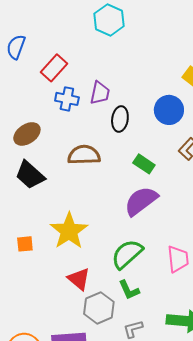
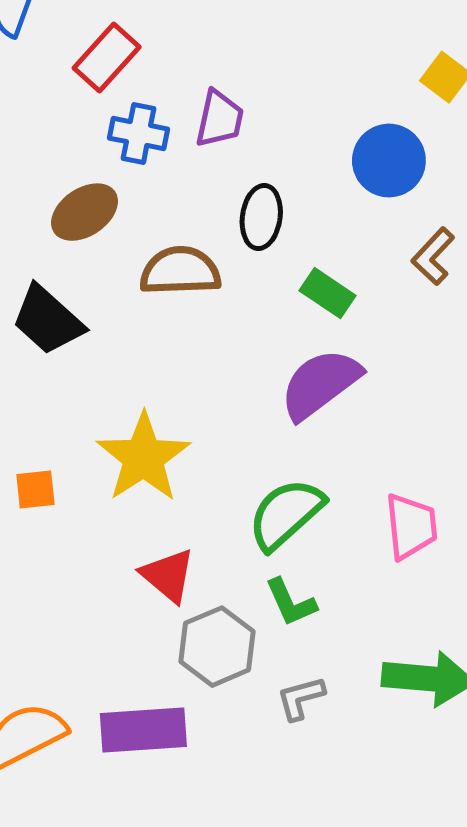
black ellipse: (120, 119) -> (261, 217), moved
brown ellipse: (27, 134) -> (85, 212), moved

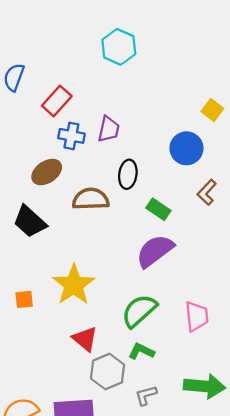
green L-shape: (291, 602) -> (141, 351), turned 140

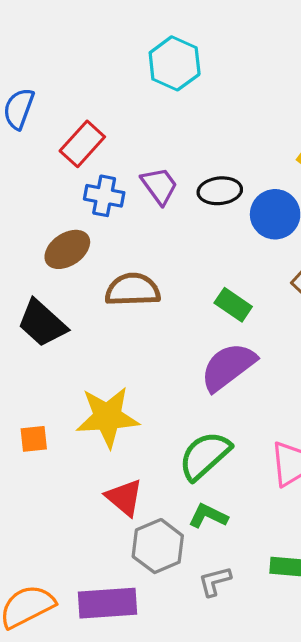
purple trapezoid: (109, 129) -> (159, 186), turned -48
black ellipse: (128, 174) -> (220, 191), moved, turned 76
yellow star: (74, 285) -> (107, 417), turned 30

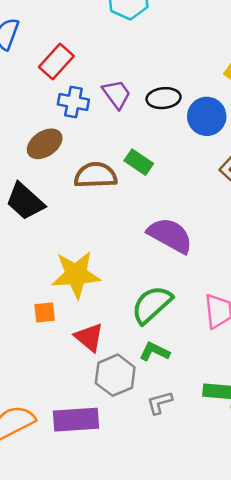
green rectangle: (233, 305) -> (139, 162), moved
purple semicircle: (228, 367) -> (170, 235), turned 66
orange square: (34, 439) -> (45, 312), moved

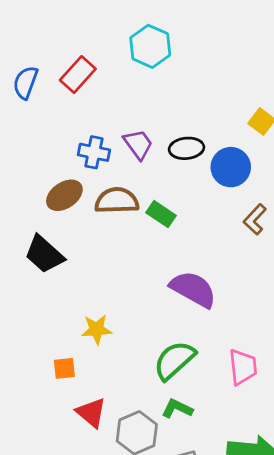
red rectangle: (56, 61) -> (78, 75), moved
brown semicircle: (96, 175) -> (117, 201), moved
yellow star: (76, 275) -> (97, 329), size x0.6
red triangle: (89, 337) -> (91, 413), moved

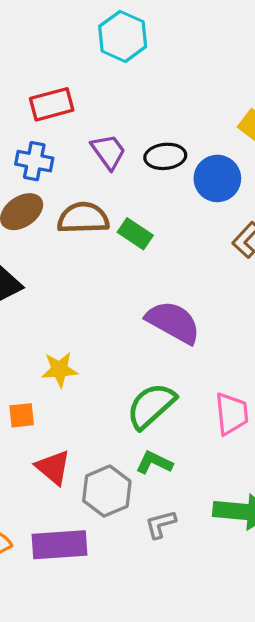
red rectangle: (78, 75) -> (52, 104), moved, turned 33
blue cross: (94, 152) -> (34, 161), moved

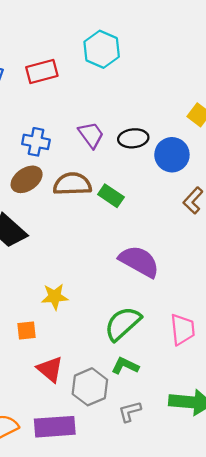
red rectangle: (52, 104) -> (42, 72), moved

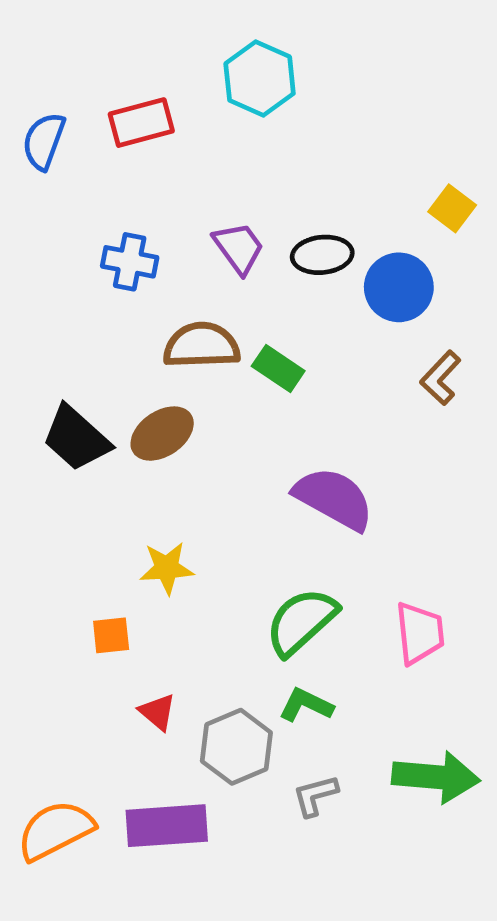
brown ellipse: (27, 179) -> (162, 434), moved
red triangle: (50, 369) -> (157, 712), size x0.7

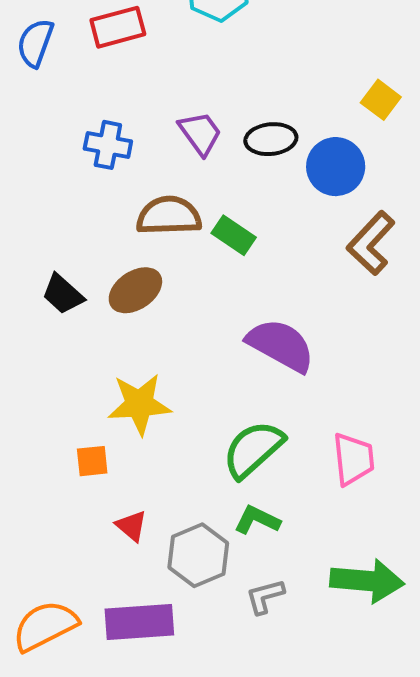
brown L-shape: (441, 378) -> (371, 243), size x1.4
black trapezoid: (76, 438) -> (63, 294), size x0.7
yellow star: (167, 568) -> (139, 404), size x1.4

